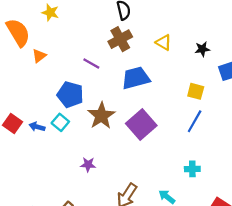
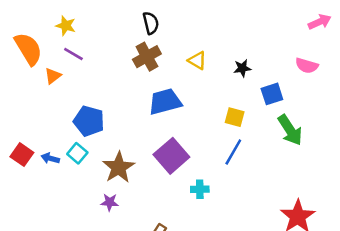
purple line: (91, 64) -> (73, 54), moved
brown star: (101, 116) -> (119, 167), moved
cyan cross: (192, 169) -> (200, 189), moved

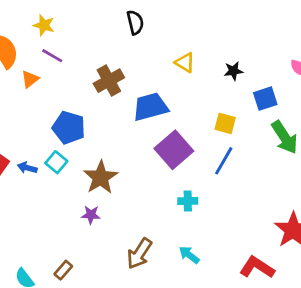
brown cross: (147, 57) -> (109, 81), moved
purple square: (171, 156) -> (174, 150), moved

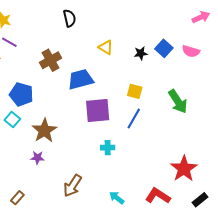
blue square: (265, 99) -> (164, 48), moved, turned -30
purple square: (174, 150) -> (98, 110), turned 36
cyan arrow: (189, 255) -> (117, 198), moved

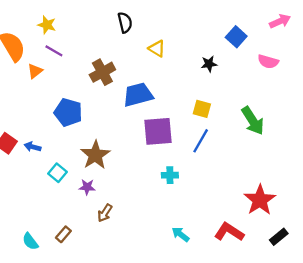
yellow triangle: (106, 47) -> (157, 49), moved
blue square: (164, 48) -> (236, 37), moved
cyan square: (12, 120) -> (57, 173), moved
brown arrow: (73, 186) -> (105, 213), moved, size x0.7

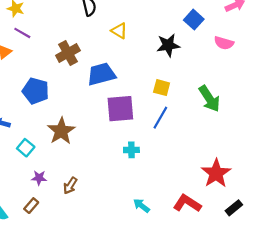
black star: (209, 64) -> (168, 45), size x1.5
purple star: (87, 187) -> (39, 178), moved

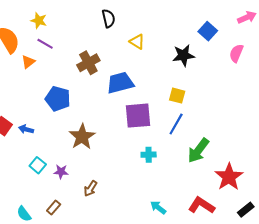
pink semicircle: (224, 43) -> (236, 53), turned 96
green arrow: (209, 99) -> (198, 150), moved, turned 70
cyan square: (26, 148) -> (38, 165), moved
purple star: (39, 178) -> (61, 172), moved

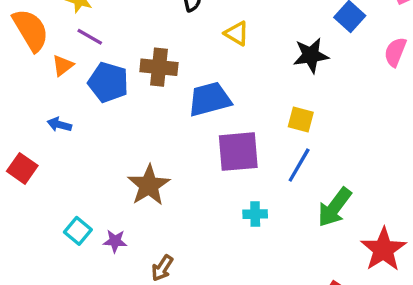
brown cross: (88, 63) -> (159, 67), turned 35
blue pentagon: (58, 99) -> (108, 82), moved
blue arrow: (26, 129) -> (59, 125), moved

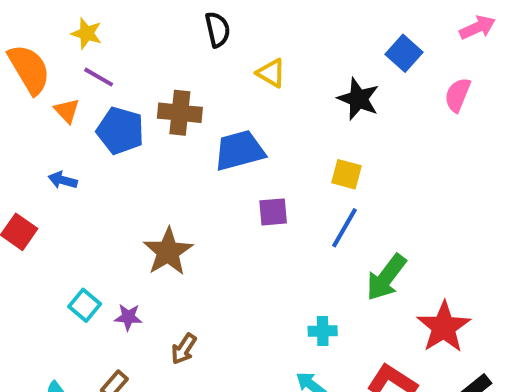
black star: (311, 55) -> (358, 99), turned 30
orange triangle: (63, 65) -> (67, 111), turned -35
purple square: (238, 152) -> (273, 212), size x0.6
cyan cross: (255, 214) -> (323, 331), moved

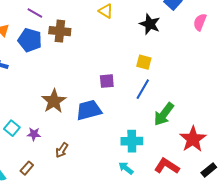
purple line: (99, 77) -> (35, 13), moved
blue trapezoid: (239, 150) -> (89, 110), moved
cyan cross: (323, 331) -> (132, 141), size x1.5

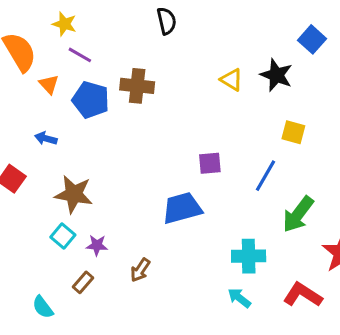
yellow triangle: (106, 11) -> (232, 80), moved
purple line: (35, 13) -> (80, 55), moved
yellow square: (144, 62) -> (293, 132), moved
brown star: (54, 101) -> (74, 194), moved, turned -30
brown rectangle: (27, 168) -> (83, 282), moved

